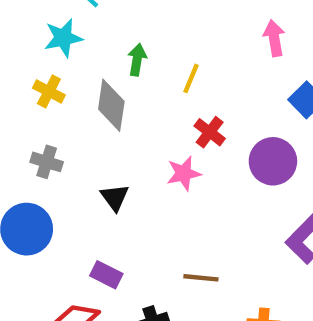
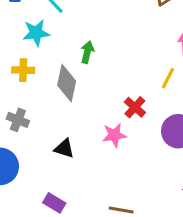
yellow line: (191, 78) -> (168, 78), moved
yellow cross: (49, 91) -> (23, 70), turned -30
black triangle: (115, 197) -> (64, 148), turned -40

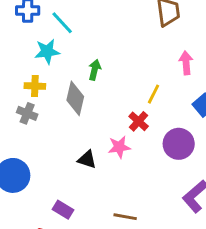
yellow line: (168, 78) -> (154, 94), moved
gray cross: (18, 120) -> (27, 113), moved
black triangle: (64, 148) -> (87, 159), moved

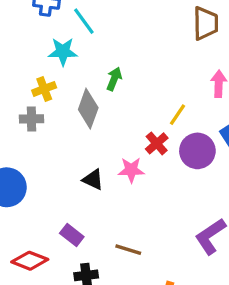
yellow cross: (35, 86) -> (44, 89), turned -30
gray cross: (27, 113) -> (32, 119), turned -30
purple circle: (179, 144) -> (197, 151), moved
purple rectangle: (63, 210) -> (72, 235), moved

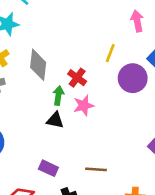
green arrow: (114, 79) -> (58, 96), moved
red cross: (157, 143) -> (77, 78), moved

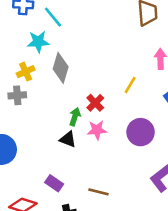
gray diamond: (38, 65) -> (61, 68), moved
purple circle: (133, 78) -> (141, 132), moved

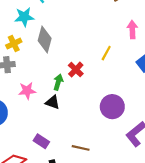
pink star: (97, 130) -> (27, 91), moved
purple circle: (141, 132) -> (112, 107), moved

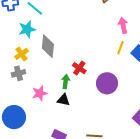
yellow line: (106, 53) -> (120, 48), moved
purple circle: (112, 107) -> (107, 83), moved

